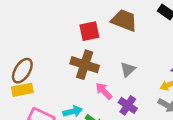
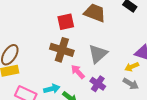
gray triangle: (128, 69) -> (98, 54), size x1.5

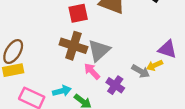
gray triangle: (98, 54) -> (99, 50), moved
gray arrow: (131, 84) -> (141, 71), moved

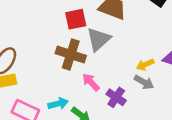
gray triangle: (99, 50) -> (99, 39), moved
yellow arrow: (155, 65) -> (145, 65), moved

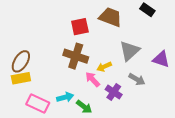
gray triangle: (99, 39) -> (129, 51), moved
yellow arrow: (145, 65) -> (104, 67), moved

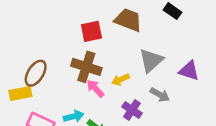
brown ellipse: (21, 61) -> (36, 73), moved
pink arrow: (93, 79) -> (95, 88), moved

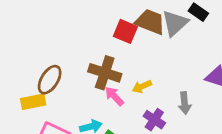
red square: (91, 31) -> (125, 31), moved, turned 35
gray triangle: (151, 61) -> (175, 23), moved
gray arrow: (160, 95) -> (185, 103), turned 54

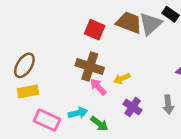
red square: (125, 31) -> (95, 30), moved
brown ellipse: (50, 80) -> (24, 65), moved
gray arrow: (185, 103) -> (168, 105), moved

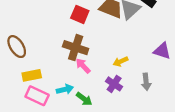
brown ellipse: (24, 65) -> (17, 47), turned -65
yellow arrow: (122, 78) -> (120, 62), moved
yellow rectangle: (28, 92) -> (32, 75), moved

